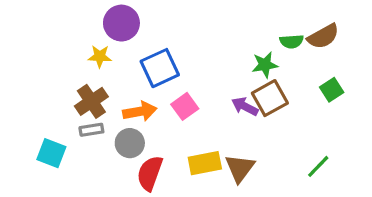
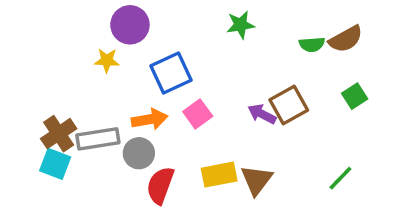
green star: (265, 65) -> (241, 25), moved
brown cross: (91, 101) -> (59, 134), moved
gray rectangle: (91, 130) -> (98, 139), size x1.6

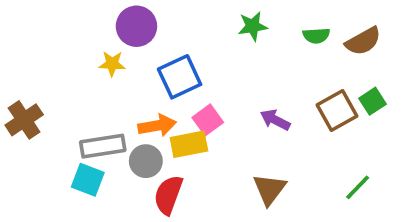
green semicircle: (312, 44) -> (316, 36), moved
brown square: (289, 105) -> (337, 111), moved
brown cross: (59, 134) -> (24, 120), moved
cyan square: (55, 164) -> (88, 180), moved
yellow rectangle: (219, 175) -> (189, 144), moved

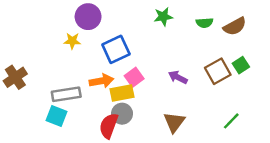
gray circle: (146, 161) -> (122, 114), moved

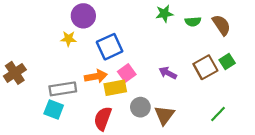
green star: (163, 17) -> (164, 14), moved
brown semicircle: (235, 26) -> (221, 25), turned -95
gray circle: (122, 114) -> (140, 107), moved

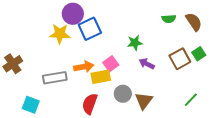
green star: (164, 14) -> (135, 43), moved
yellow star: (68, 39) -> (60, 34), size x1.5
blue square: (110, 47) -> (90, 29), moved
cyan square: (54, 109) -> (31, 105), moved

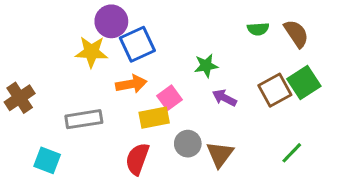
green square: (199, 54) -> (304, 82), size x1.5
orange arrow: (84, 67) -> (131, 84), moved

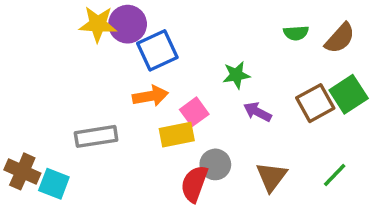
brown semicircle: (296, 34) -> (340, 38), turned 76
yellow star: (91, 52) -> (98, 24), moved
brown cross: (20, 98) -> (22, 171), moved, turned -32
brown triangle: (220, 154) -> (271, 177), moved
red semicircle: (137, 159) -> (194, 184), moved

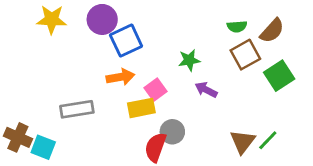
yellow star: (98, 24) -> (52, 19), moved
brown square: (315, 103) -> (245, 55), moved
brown triangle: (271, 177) -> (243, 142), moved

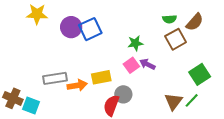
purple circle: (102, 19) -> (71, 27), moved
green square: (279, 76) -> (200, 74), moved
orange arrow: (120, 77) -> (77, 85), moved
pink square: (156, 90) -> (131, 65), moved

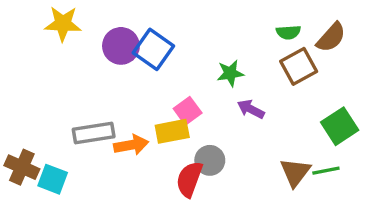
blue square: (90, 29) -> (153, 49), turned -30
pink square: (131, 65) -> (188, 111), moved
green line: (192, 100) -> (326, 171), turned 35

